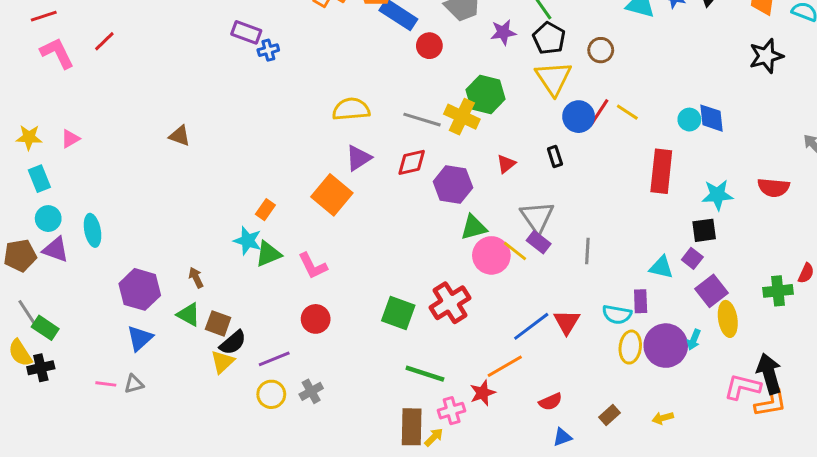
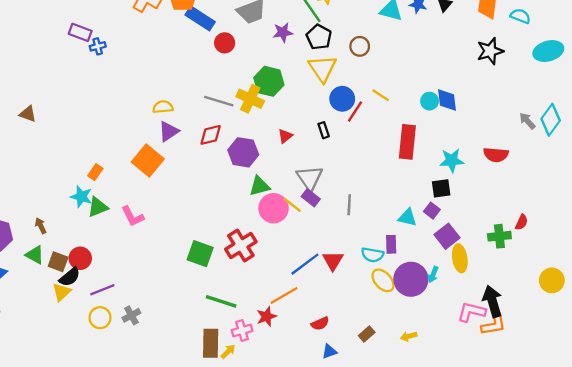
yellow semicircle: (351, 109) -> (163, 107), moved, size x0.7
red line: (599, 112) -> (355, 112), moved
red circle: (316, 319) -> (80, 258), moved
yellow ellipse: (630, 347) -> (383, 280), turned -50

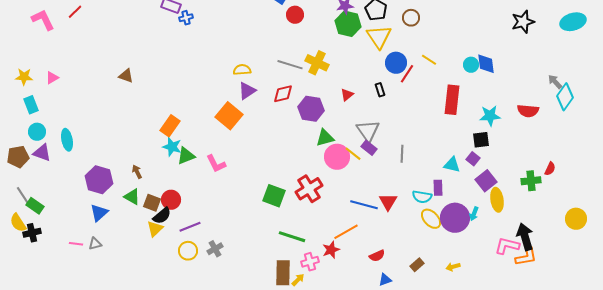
green hexagon: (269, 81) -> (348, 24), moved
cyan diamond: (551, 120) -> (565, 97), moved
orange rectangle: (95, 172) -> (170, 126), moved, size x1.5
blue line: (305, 264) -> (364, 205), turned 52

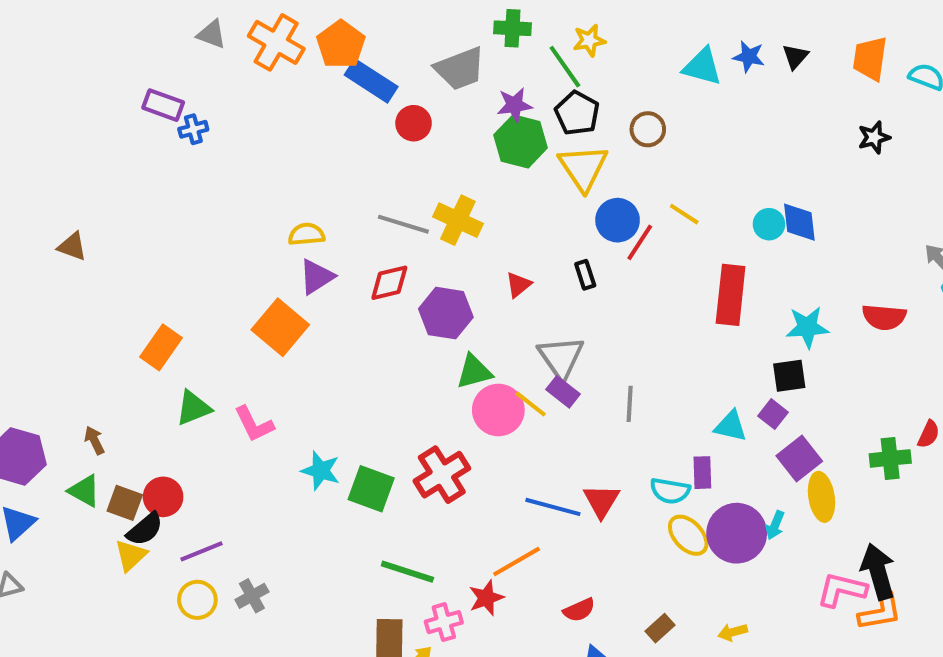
black star: (523, 22) -> (874, 137), size x0.7
cyan star: (172, 147) -> (321, 471), moved

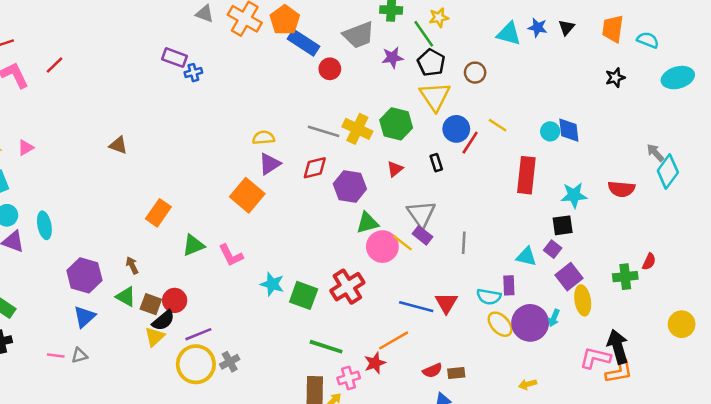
green hexagon: (521, 141) -> (396, 124), moved
orange rectangle: (161, 347) -> (158, 213), moved
yellow circle: (197, 600) -> (196, 364), size x1.6
brown rectangle: (660, 628) -> (456, 373), moved, turned 36

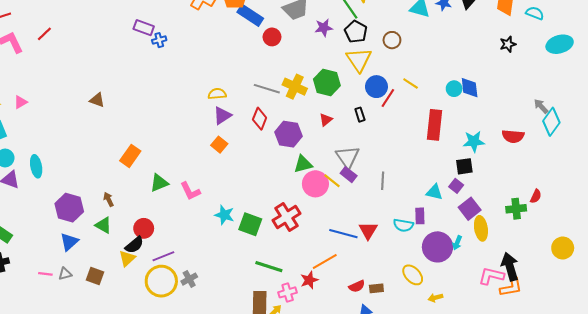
red diamond: (315, 168) -> (260, 119), turned -55
orange square: (247, 195) -> (219, 145), moved, size x0.6
brown square: (151, 304) -> (95, 276), moved
yellow ellipse: (500, 324) -> (413, 275), moved

